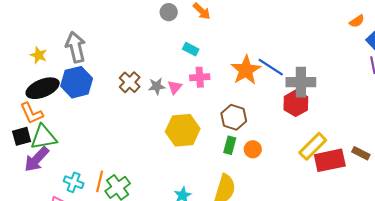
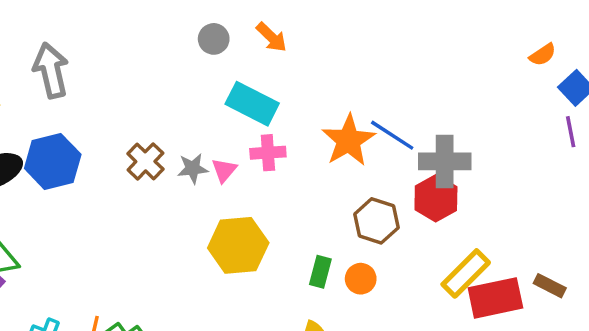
gray arrow: (76, 47) -> (51, 70), moved
cyan rectangle: (191, 49) -> (252, 104), size x1.8
brown hexagon: (234, 117) -> (376, 221), moved

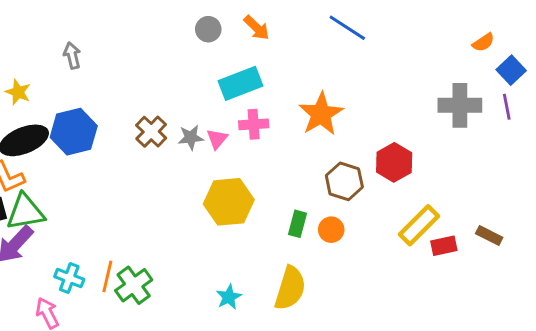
gray arrow: (51, 70) -> (72, 56), size x0.6
cyan rectangle: (252, 104) -> (240, 83), turned -48
blue line: (392, 135) -> (347, 28), moved
gray cross: (445, 161) -> (460, 105), moved
red rectangle: (495, 298) -> (444, 246), size x0.6

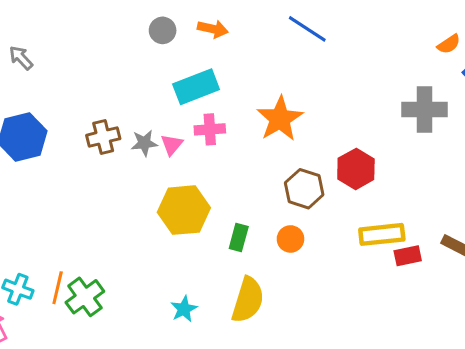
orange arrow: (257, 28) -> (213, 29), turned -32
gray arrow: (72, 56) -> (21, 58), turned -30
brown cross: (151, 132) -> (103, 137), turned 32
green rectangle: (298, 224) -> (239, 237), moved
yellow rectangle: (419, 225) -> (382, 234), turned 39

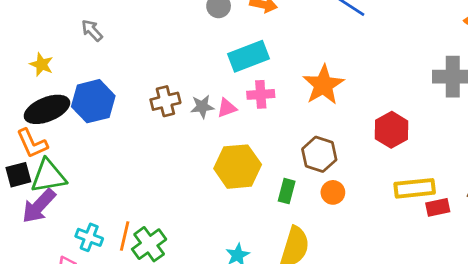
pink triangle: (172, 145) -> (227, 108), turned 30
brown hexagon: (304, 189) -> (319, 154), moved

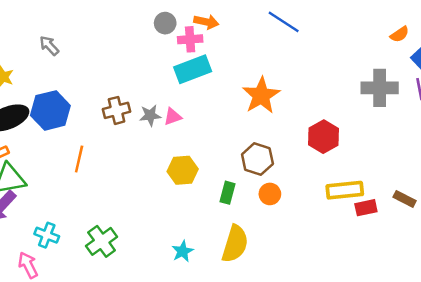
pink cross: (261, 94) -> (190, 39), moved
yellow hexagon: (238, 167) -> (183, 170), size x0.7
orange line: (125, 236) -> (79, 159), moved

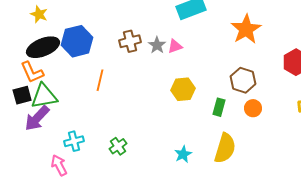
gray star: (150, 115) -> (157, 45), turned -30
cyan cross: (47, 235) -> (74, 141), turned -36
green cross: (102, 241) -> (118, 146), size x0.7

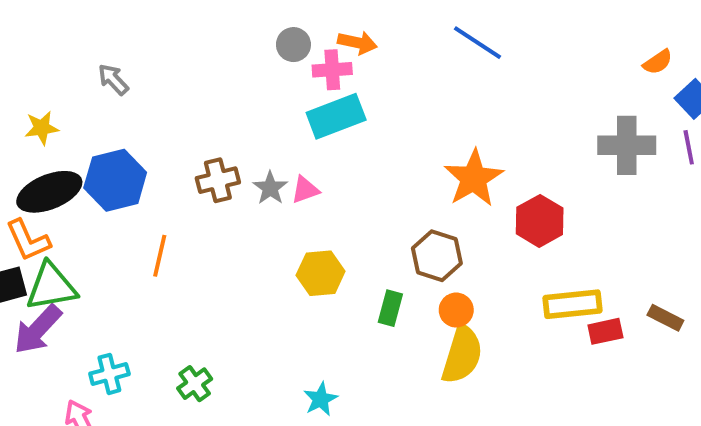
yellow star: (39, 14) -> (42, 128), turned -30
orange star: (246, 29) -> (474, 178), moved
yellow semicircle: (225, 148) -> (462, 355), moved

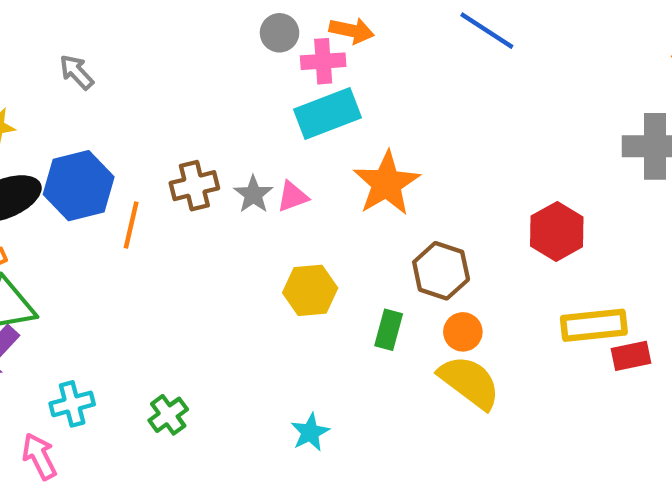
orange star: (474, 178) -> (386, 183), moved
orange line: (160, 256) -> (131, 225), moved
yellow semicircle: (462, 355) -> (469, 382), turned -70

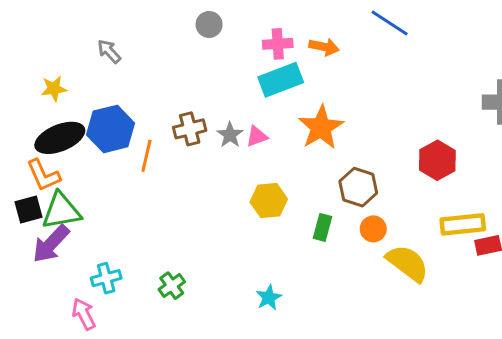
orange arrow: (352, 31) -> (324, 47), moved
gray circle: (280, 33) -> (209, 24), moved
yellow semicircle: (469, 382) -> (408, 263), moved

